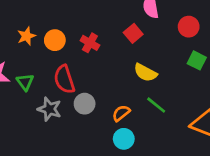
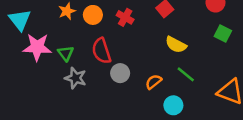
gray star: (49, 109) -> (76, 78), moved
cyan circle: (124, 139) -> (173, 105), moved

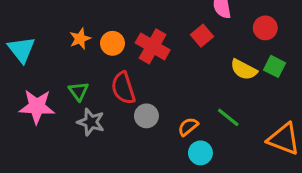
red cross: (125, 17) -> (153, 46), size x1.5
yellow semicircle: (176, 45) -> (244, 70), moved
pink star: (37, 47) -> (37, 107), moved
cyan circle: (173, 105) -> (200, 153), moved

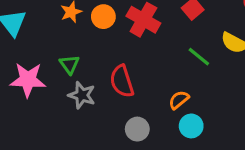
red semicircle: (123, 88) -> (122, 81), moved
gray circle: (146, 116) -> (137, 129), moved
green line: (228, 117) -> (199, 57), moved

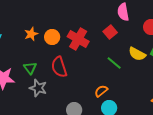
red semicircle: (122, 81) -> (59, 67), moved

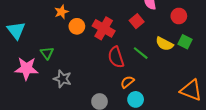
orange star: (31, 34) -> (61, 12), moved
red semicircle: (59, 67) -> (116, 57), moved
green triangle: (30, 68) -> (47, 53), moved

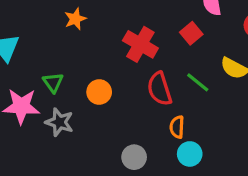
orange circle: (77, 26) -> (99, 92), moved
gray star: (62, 79) -> (59, 122), moved
orange semicircle: (127, 82) -> (177, 127), turned -48

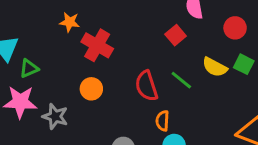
orange star: (75, 19) -> (70, 22), turned 30
red cross: (140, 44) -> (97, 45), moved
green triangle: (53, 82) -> (29, 69), moved, turned 42

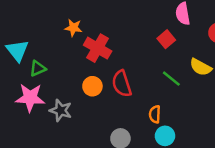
red semicircle: (147, 86) -> (122, 84), moved

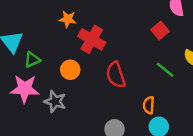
orange circle: (92, 86) -> (70, 70), moved

